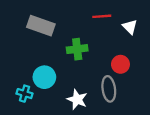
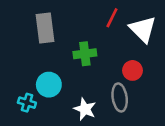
red line: (102, 16) -> (112, 18), turned -60
gray rectangle: (41, 26) -> (45, 28), turned 64
white triangle: (130, 27) -> (143, 29), size x1.6

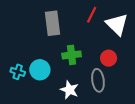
gray rectangle: (45, 28) -> (53, 23), moved
green cross: (85, 54) -> (72, 55), moved
cyan cross: (27, 103) -> (18, 72), moved

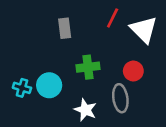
gray rectangle: (53, 23) -> (65, 28), size x0.7

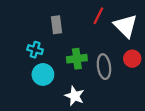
red circle: (133, 71) -> (132, 59), moved
cyan cross: (22, 88) -> (35, 50), moved
gray ellipse: (120, 98) -> (104, 67), moved

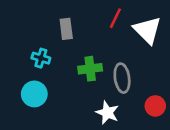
red circle: (132, 59) -> (155, 106), moved
cyan circle: (43, 74) -> (34, 94), moved
white star: (75, 96) -> (107, 113), moved

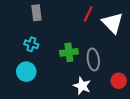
gray rectangle: (66, 29) -> (36, 13), moved

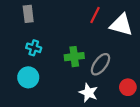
gray rectangle: (36, 13) -> (28, 14), moved
white triangle: (113, 23) -> (121, 25), turned -30
gray ellipse: (93, 59) -> (100, 64), turned 45

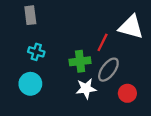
red line: (95, 15) -> (103, 42), moved
red circle: (128, 87) -> (127, 93), moved
white star: (88, 93) -> (86, 89), moved, turned -30

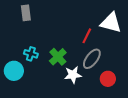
cyan cross: (36, 52) -> (31, 54), moved
green cross: (80, 61) -> (58, 57), moved, turned -36
cyan circle: (30, 84) -> (14, 71), moved

